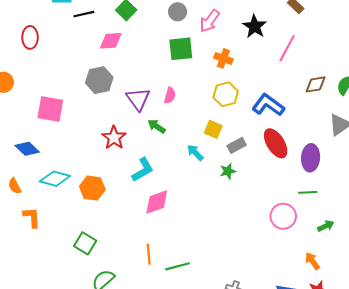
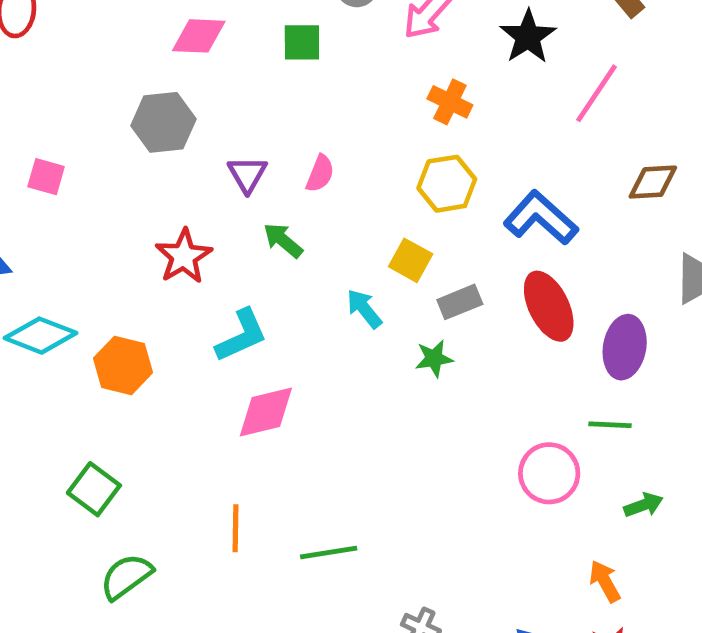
green square: (181, 49) -> (302, 42), moved, size x0.7
purple triangle: (138, 99) -> (247, 174), size x0.7
pink square: (50, 109) -> (46, 177), size x0.6
green line: (177, 266) -> (329, 553), moved

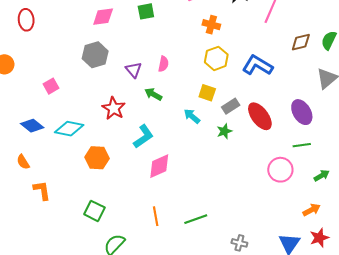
pink square: (46, 177) -> (51, 86), turned -35
red ellipse: (549, 306) -> (260, 116), moved
cyan diamond: (41, 336) -> (69, 129), moved
purple ellipse: (625, 347) -> (302, 112), turned -30
orange arrow: (605, 581) -> (312, 210), turned 102

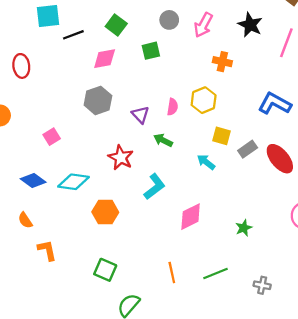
yellow hexagon: (216, 58) -> (204, 100), moved
green star: (224, 131) -> (244, 228), moved
pink diamond: (159, 166) -> (191, 217), moved
gray cross: (239, 243) -> (262, 285), moved

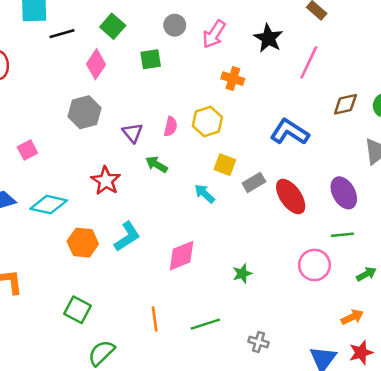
pink diamond: (105, 59) -> (96, 64), turned -50
cyan L-shape: (155, 187) -> (127, 236), moved

